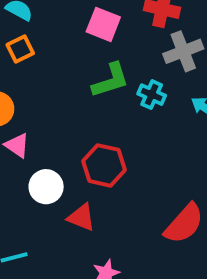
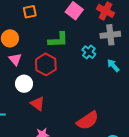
green L-shape: (111, 80) -> (58, 40), moved
red hexagon: (104, 165) -> (46, 64), moved

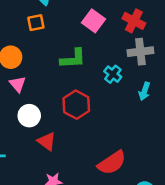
red hexagon: (46, 64) -> (76, 105), moved
cyan arrow: (113, 65) -> (144, 91), turned -120

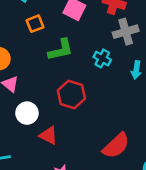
orange square: (36, 23) -> (35, 24), moved

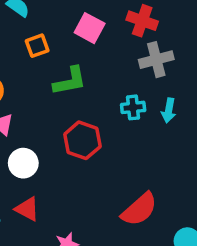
cyan cross: (102, 58) -> (133, 107), moved, turned -36
red triangle: (49, 135) -> (27, 209), moved

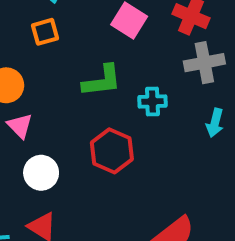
orange square: (37, 46) -> (45, 32), moved
cyan cross: (133, 107) -> (152, 101), moved

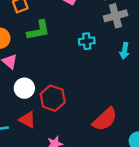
green L-shape: (102, 81) -> (38, 30), moved
red hexagon: (112, 151) -> (53, 98), moved

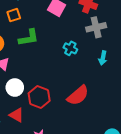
cyan cross: (87, 41) -> (70, 48), turned 32
red semicircle: (105, 119) -> (78, 95), moved

